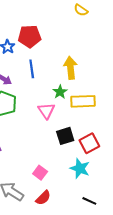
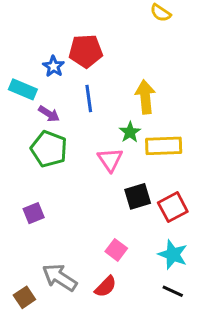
cyan star: (80, 168) -> (173, 254), moved
pink square: (40, 173) -> (116, 250), moved

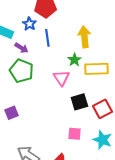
blue star: (54, 66) -> (29, 24), moved
pink square: (116, 250) -> (74, 134), moved, turned -32

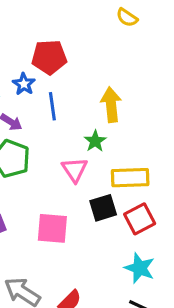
yellow rectangle: (96, 69) -> (130, 178), moved
pink square: (74, 134) -> (52, 228), moved, size x1.5

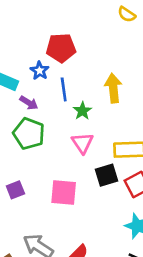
green star: (95, 141) -> (82, 111), moved

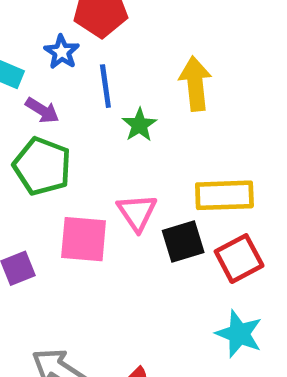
pink triangle: (82, 143) -> (137, 212), moved
pink square: (64, 193) -> (84, 239), moved

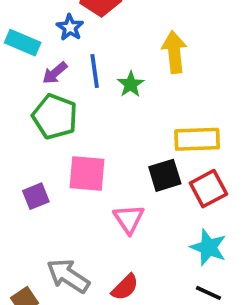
blue line: (105, 86) -> (95, 71), moved
purple arrow: (42, 110) -> (55, 73), turned 108
pink triangle: (137, 212) -> (129, 219), moved

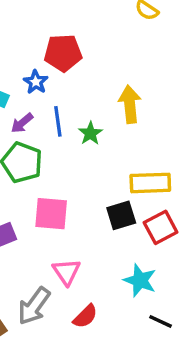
pink triangle: (129, 219) -> (66, 272), moved
cyan star: (208, 247) -> (140, 280), moved
gray arrow: (68, 276) -> (34, 306), turned -87

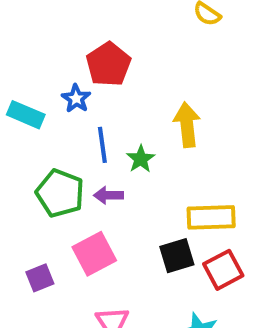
red pentagon: (63, 53) -> (108, 64), turned -30
purple arrow: (22, 123) -> (108, 195), moved, turned 40
pink square: (51, 214) -> (94, 254), turned -33

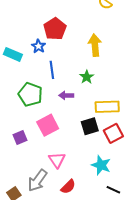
yellow arrow: (187, 125) -> (95, 45), moved
green star: (141, 159) -> (87, 77), moved
purple arrow: (108, 195) -> (66, 95), moved

